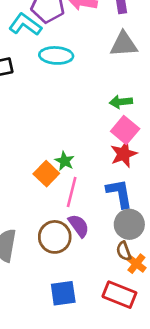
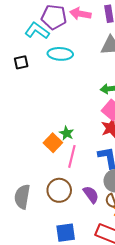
purple semicircle: (79, 226) -> (91, 195), moved

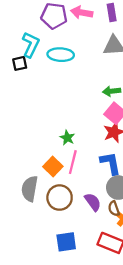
cyan L-shape: (37, 31) -> (31, 45), moved, turned 80
orange square: (53, 143) -> (53, 167), moved
gray semicircle: (22, 197) -> (30, 189), moved

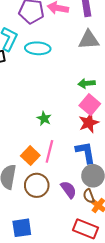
green star: (67, 138) -> (44, 118), moved
blue square: (66, 242) -> (22, 228), moved

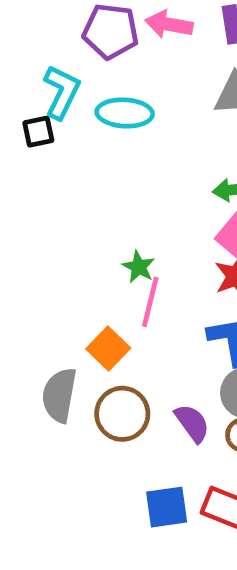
pink line: (49, 151) -> (150, 302), moved
blue square: (22, 228) -> (167, 507), moved

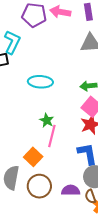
cyan ellipse: (125, 113) -> (40, 82), moved
purple semicircle: (192, 423) -> (71, 190), turned -54

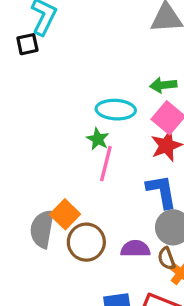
cyan ellipse: (40, 82) -> (116, 110), moved
orange square: (33, 157) -> (65, 214), moved

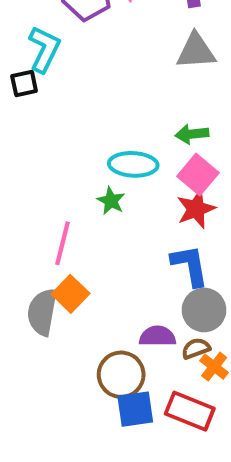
pink line: (106, 164) -> (62, 243), moved
brown circle: (86, 242) -> (121, 375), moved
brown semicircle: (166, 258) -> (196, 348), turned 90

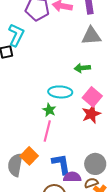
green arrow: (192, 134) -> (82, 68), moved
pink line: (62, 243) -> (47, 131), moved
blue L-shape: (190, 265) -> (61, 164), moved

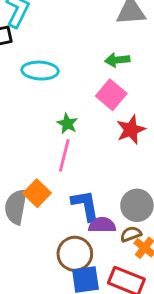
cyan ellipse: (60, 92) -> (40, 71), moved
pink square: (92, 97) -> (111, 95), moved

